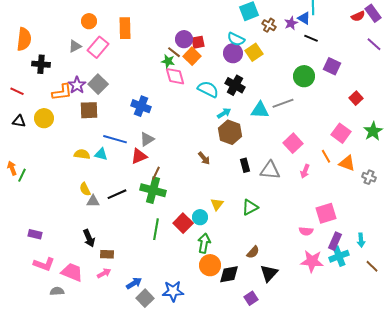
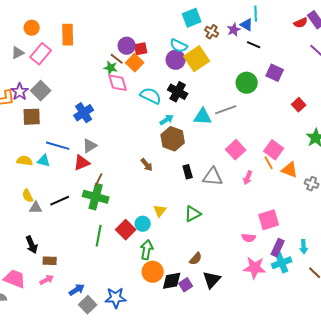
yellow square: (254, 52) -> (197, 59), size x1.4
blue cross: (141, 106) -> (84, 113), turned 36
pink square: (341, 133) -> (274, 150), moved
purple square: (251, 298) -> (186, 285), moved

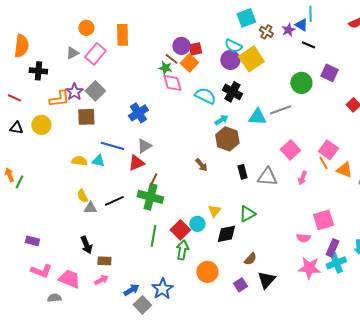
green arrow: (147, 250) -> (182, 250), moved
black diamond: (172, 281) -> (226, 234), moved
blue star: (116, 298) -> (162, 289), moved, turned -30

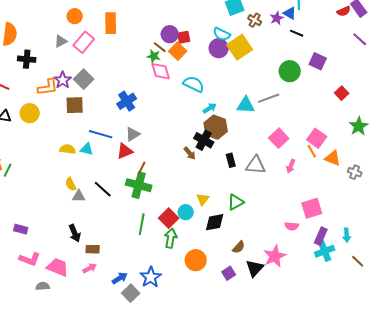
black cross: (232, 92) -> (204, 140), moved
black line: (114, 201) -> (103, 189), turned 66
pink star: (309, 268) -> (275, 256), moved, turned -30

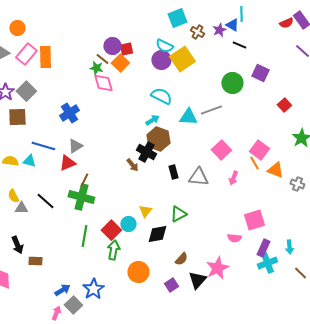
orange rectangle: (111, 23) -> (45, 57), moved
cyan semicircle: (194, 84) -> (161, 96), moved
pink arrow: (90, 268) -> (56, 313), moved, turned -40

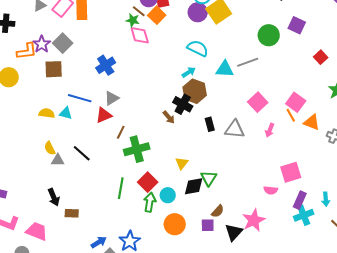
green cross: (81, 197) -> (137, 149), moved, turned -30
green triangle: (178, 214) -> (209, 178), moved, turned -30
cyan circle: (128, 224) -> (168, 195), moved
purple square: (171, 285) -> (208, 225), moved, turned 32

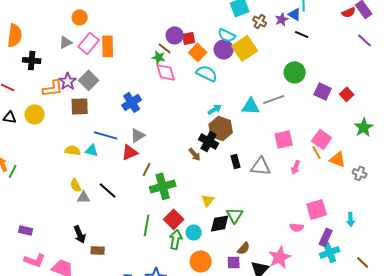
orange square: (157, 15) -> (198, 52), moved
purple square: (297, 25) -> (323, 91), moved
cyan semicircle: (198, 48) -> (207, 73), moved
pink square: (258, 102) -> (284, 139), turned 30
cyan arrow: (326, 199) -> (351, 219), moved

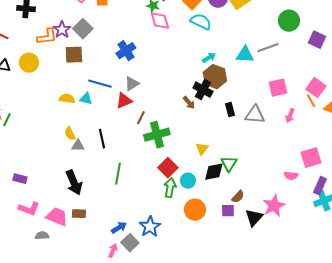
black line: (108, 190) -> (102, 139), turned 36
green line: (147, 225) -> (118, 174), moved
black arrow: (80, 234) -> (74, 183), size x1.4
brown rectangle: (98, 250) -> (79, 214), moved

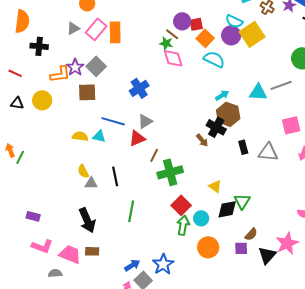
yellow triangle: (202, 149) -> (215, 186), turned -32

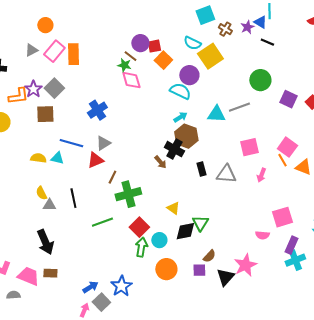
purple circle: (231, 35) -> (189, 75), moved
cyan semicircle: (214, 59) -> (180, 91), moved
green line: (131, 211) -> (102, 222), moved, turned 60

